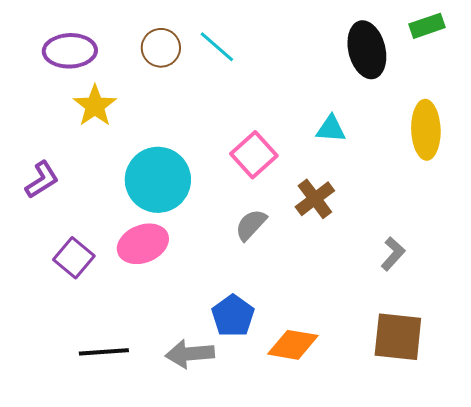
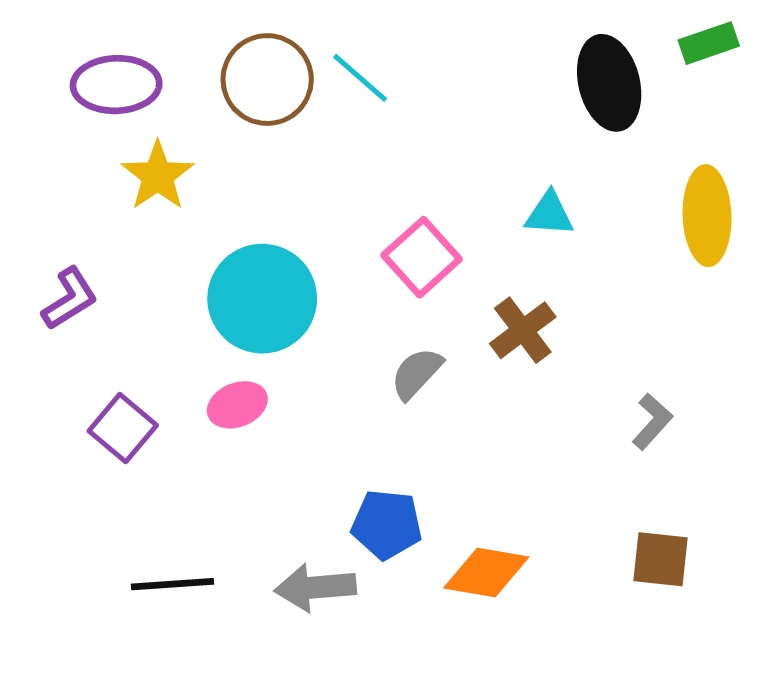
brown circle: (161, 48) -> (267, 80), size x1.4
pink ellipse: (143, 244) -> (237, 405), size x0.7
blue pentagon: (233, 316) -> (387, 524), turned -30
brown square: (398, 337) -> (661, 559), size x0.7

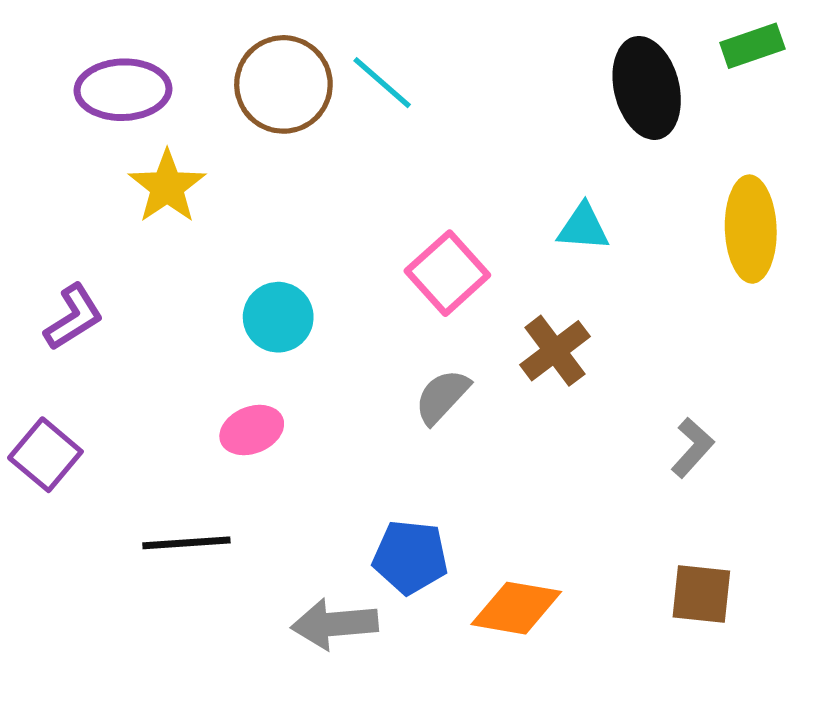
cyan circle: (262, 299) -> (278, 317), size x0.6
purple square: (123, 428) -> (45, 455), moved
black line: (173, 584) -> (186, 543), moved

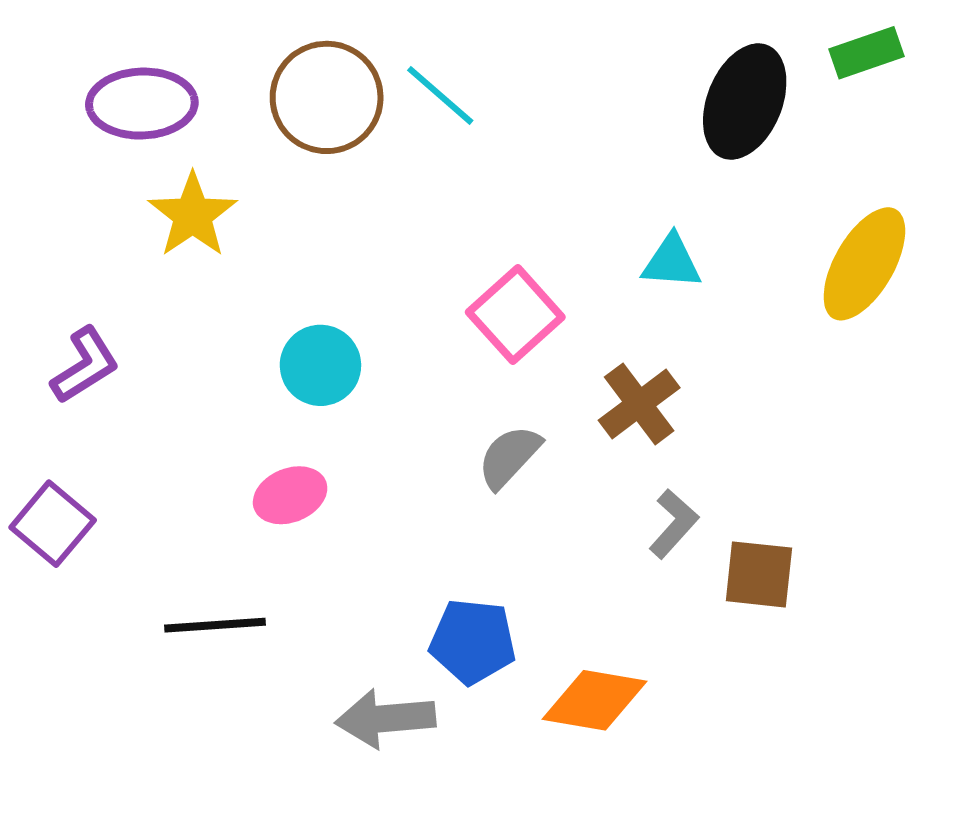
black ellipse: (647, 88) -> (745, 101), turned 36
yellow ellipse: (751, 229) -> (864, 264), turned 32
gray L-shape: (693, 448) -> (674, 524), moved
brown square: (701, 594) -> (759, 574), moved

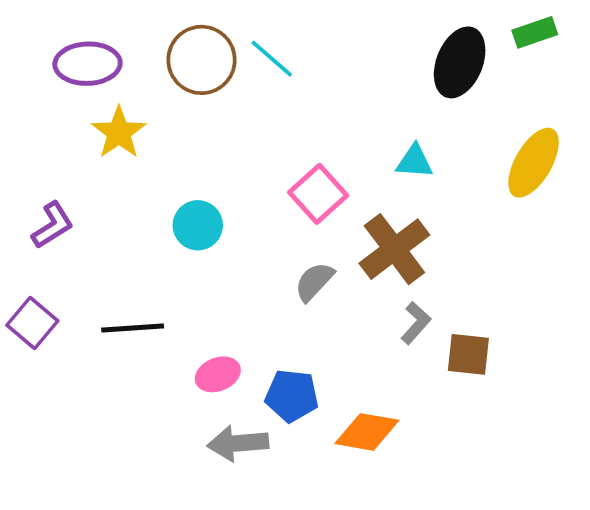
brown cross: (639, 404) -> (394, 249), size x1.4
pink ellipse: (290, 495) -> (218, 374), moved
black line: (215, 625) -> (133, 328), moved

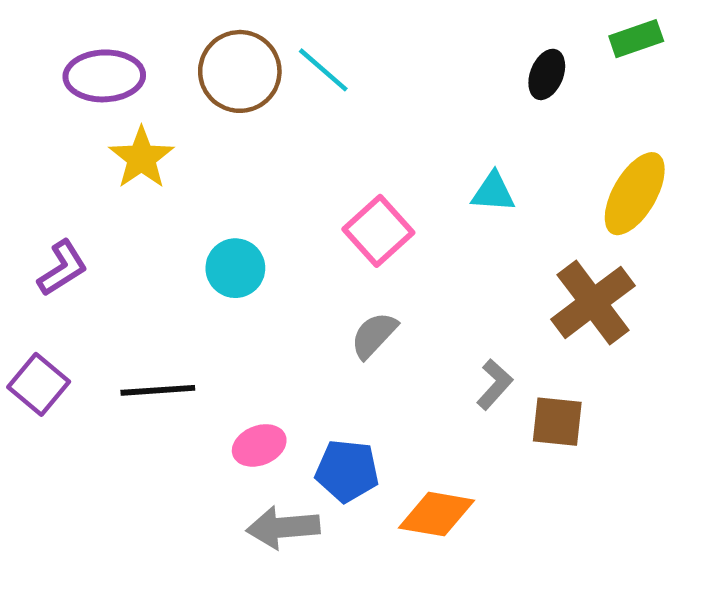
black ellipse: (460, 62) -> (547, 74), size x0.6
brown cross: (394, 249) -> (593, 302), moved

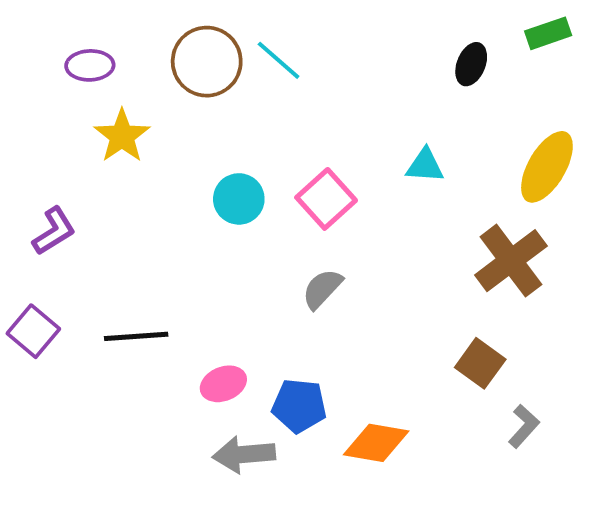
purple ellipse: (104, 76) -> (90, 65), size x0.7
cyan circle: (235, 268) -> (239, 199), moved
gray L-shape: (495, 384) -> (524, 426), moved
brown square: (557, 422) -> (480, 363), turned 30

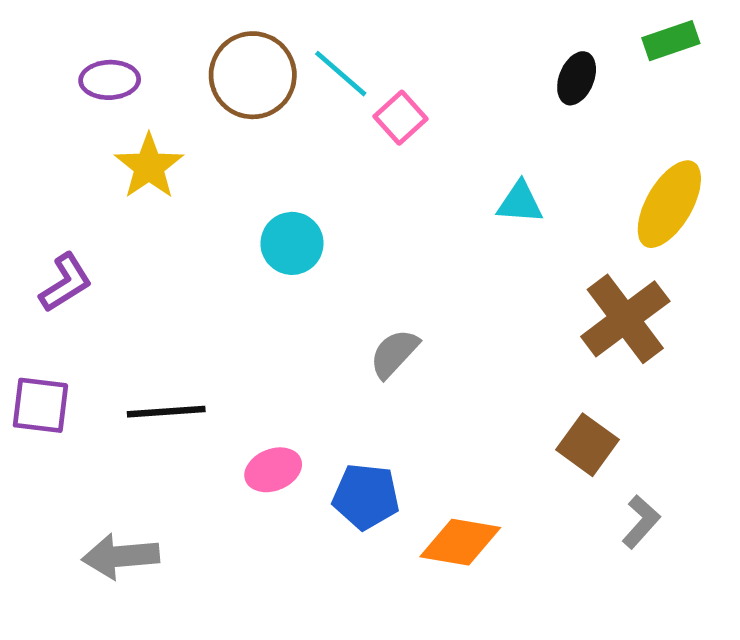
pink square: (326, 199) -> (400, 118), moved, size x0.7
purple square: (33, 331) -> (40, 405), turned -33
gray arrow: (244, 454) -> (121, 556), moved

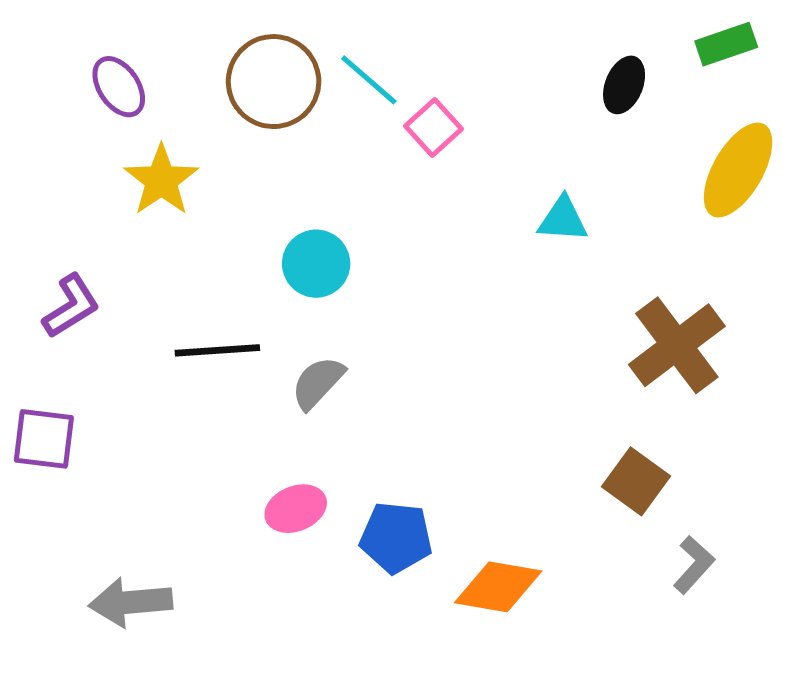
purple ellipse: (110, 80) -> (119, 87), turned 58
yellow ellipse: (669, 204) -> (738, 170), moved
gray semicircle: (394, 353) -> (318, 383), moved
black line: (166, 412) -> (217, 350), moved

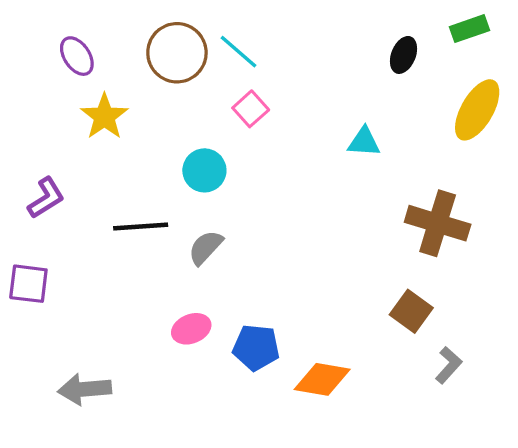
pink square: (433, 127) -> (251, 109), moved
brown cross: (677, 345) -> (438, 223), turned -36

